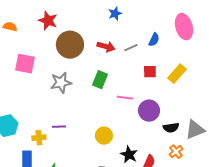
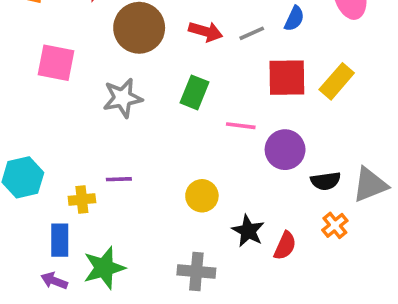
red square: (150, 72) -> (287, 78), size x1.6

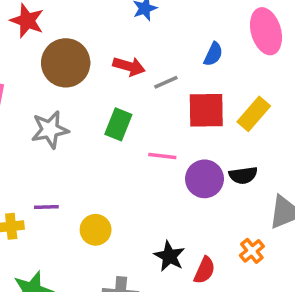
gray line: (252, 33) -> (166, 82), moved
black semicircle: (326, 181) -> (243, 175), moved
yellow circle: (202, 196) -> (96, 230), moved

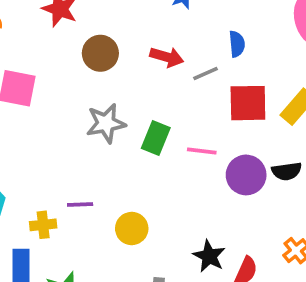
blue semicircle: (213, 54) -> (237, 44), moved, turned -30
brown circle: (66, 63) -> (100, 53), size x0.7
green rectangle: (118, 124) -> (156, 138), moved
gray star: (50, 130) -> (106, 123), moved

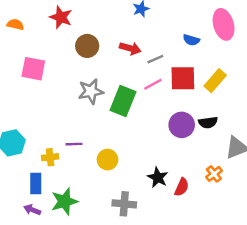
blue semicircle: (237, 44) -> (191, 40), moved, turned 112
green rectangle: (156, 138) -> (123, 101), size x1.4
pink line: (202, 151) -> (153, 84), moved, turned -36

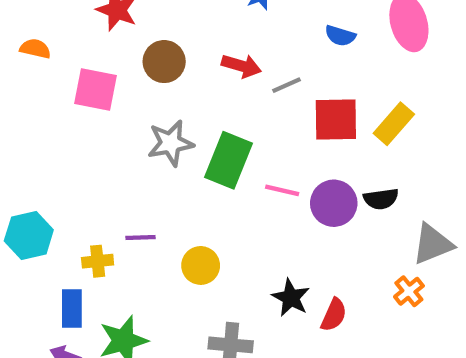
orange semicircle: (15, 24) -> (35, 49), moved
blue semicircle: (191, 40) -> (340, 36), moved
pink square: (33, 69) -> (95, 89), moved
pink line: (153, 84) -> (282, 190), moved, turned 42
orange cross: (214, 174) -> (409, 291), moved

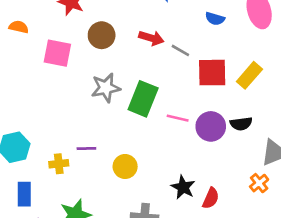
gray line: (287, 85) -> (180, 50), turned 54
blue rectangle: (72, 308) -> (24, 194), moved

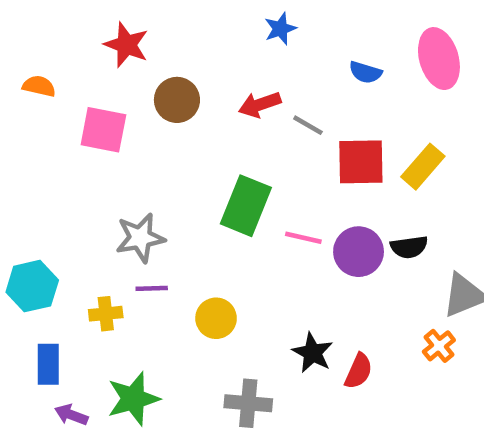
red arrow: (151, 38) -> (260, 105), turned 145
gray star: (106, 88) -> (140, 238), moved

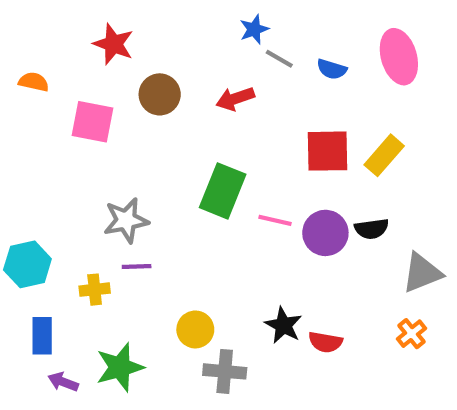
gray line: (308, 125) -> (279, 59), moved
yellow circle: (216, 318) -> (195, 329), moved
orange cross: (439, 346) -> (411, 334), moved
red semicircle: (359, 371) -> (325, 342), turned 76

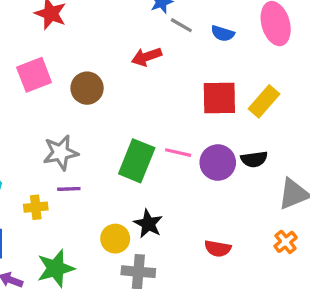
brown circle: (160, 94) -> (87, 88), moved
pink square: (92, 122) -> (34, 75), turned -32
green rectangle: (223, 191) -> (137, 161), moved
black star: (283, 325) -> (148, 224), moved

